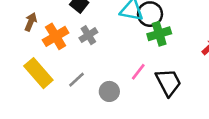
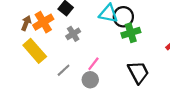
orange cross: (56, 36) -> (43, 22), moved
pink line: (138, 72) -> (93, 64), moved
yellow rectangle: (38, 73) -> (35, 51), moved

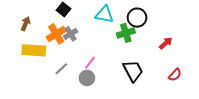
black circle: (123, 17) -> (137, 18), moved
orange cross: (43, 22) -> (56, 34), moved
yellow rectangle: (35, 51) -> (34, 50), turned -45

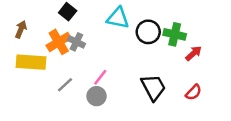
black circle: (137, 18) -> (148, 32), moved
green cross: (126, 33) -> (175, 34), moved, turned 30
gray cross: (71, 34) -> (76, 42), turned -32
red semicircle: (175, 75) -> (194, 92), moved

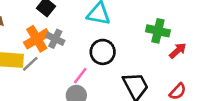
black circle: (148, 32) -> (103, 52), moved
gray line: (65, 85) -> (30, 64), moved

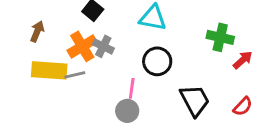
gray line: (30, 64) -> (75, 75), turned 30
pink line: (80, 76) -> (132, 88), turned -30

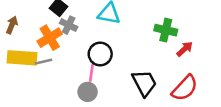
gray cross: (103, 46) -> (69, 25), moved
black circle: (157, 61) -> (100, 54), moved
red semicircle: (243, 106) -> (185, 88), size x1.6

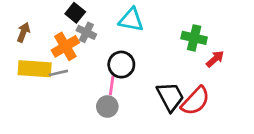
red semicircle: (185, 88) -> (195, 101), moved

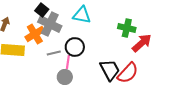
gray cross: (86, 32) -> (50, 24), size x1.6
red arrow: (215, 59) -> (142, 43), size x1.5
gray line: (58, 73) -> (54, 53), moved

